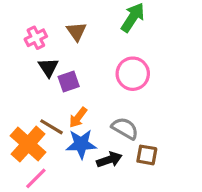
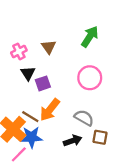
orange arrow: (78, 117) -> (50, 110), size x1.5
blue star: (81, 144) -> (31, 137), moved

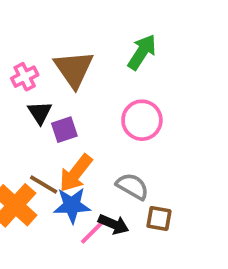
brown triangle: (49, 47) -> (74, 69), size x1.6
blue star: (31, 137) -> (72, 205), moved
black arrow: (73, 141) -> (114, 224), turned 42
pink line: (19, 154) -> (93, 232), moved

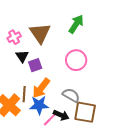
brown line: (44, 184) -> (24, 94), turned 63
brown square: (159, 219) -> (85, 112), size x1.6

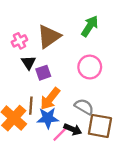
brown triangle: (40, 33) -> (49, 36), turned 30

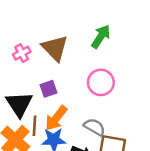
brown triangle: (49, 36) -> (55, 48), turned -40
black triangle: (29, 62) -> (19, 104), moved, size x1.6

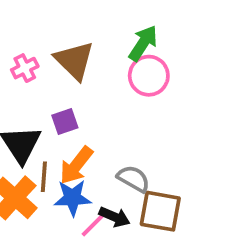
pink circle: (101, 82) -> (149, 76), moved

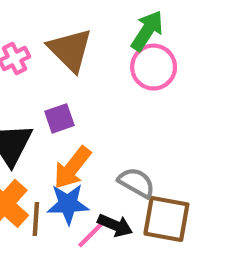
brown line: (44, 177) -> (36, 219), moved

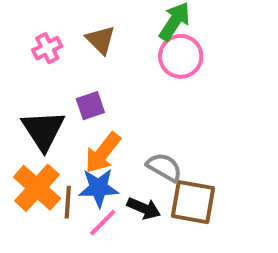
brown triangle: (70, 50) -> (101, 40), size x0.7
pink line: (92, 234) -> (103, 223), moved

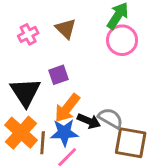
black arrow: (144, 208) -> (89, 121), moved

